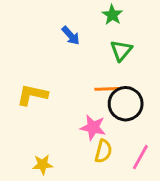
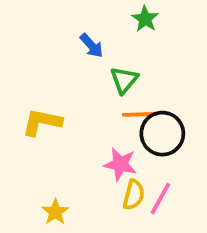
green triangle: (121, 50) -> (124, 80), moved
pink line: (140, 157) -> (160, 199), moved
yellow star: (43, 164) -> (55, 212), turned -30

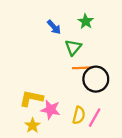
green star: (145, 19) -> (86, 21), moved
yellow L-shape: (42, 122) -> (31, 98), moved
pink star: (120, 164) -> (51, 110), moved

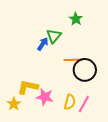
blue arrow: (54, 27) -> (43, 44), moved, turned -104
green triangle: (73, 47) -> (54, 36), moved
yellow star: (32, 125) -> (14, 104), moved

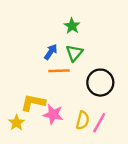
green star: (76, 19) -> (72, 26), moved
green triangle: (54, 36) -> (74, 53), moved
orange line: (73, 60) -> (59, 71), moved

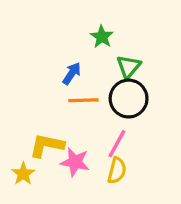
green triangle: (74, 53) -> (129, 67), moved
black circle: (100, 83) -> (129, 99), moved
pink line: (99, 123) -> (117, 144), moved

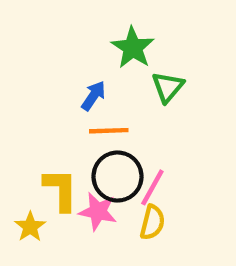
green star: (102, 37) -> (133, 48), size x1.4
black circle: (129, 99) -> (117, 177), moved
yellow L-shape: (47, 145) -> (61, 190), turned 78

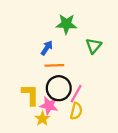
green star: (133, 48) -> (66, 24), turned -30
green triangle: (168, 87) -> (94, 46), moved
yellow star: (30, 227) -> (42, 119), moved

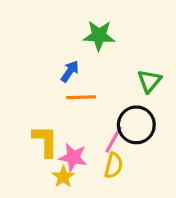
green triangle: (94, 46) -> (149, 81), moved
black circle: (59, 88) -> (136, 125), moved

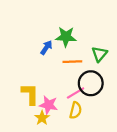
green star: (99, 36) -> (66, 37), moved
orange line: (81, 97) -> (72, 62), moved
pink line: (114, 139) -> (76, 93), turned 30

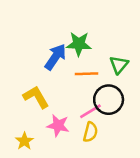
blue arrow: (46, 48) -> (55, 57), size x1.5
yellow L-shape: (30, 94) -> (36, 97), moved, turned -30
yellow star: (42, 118) -> (24, 141), moved

